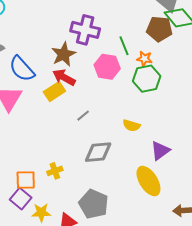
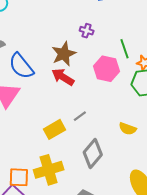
purple cross: (85, 30) -> (87, 31), size x0.5
yellow rectangle: (54, 91) -> (55, 129), moved
gray diamond: (98, 152) -> (93, 154), turned -48
yellow cross: (55, 171) -> (49, 170), size x1.8

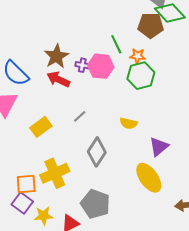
purple cross: (87, 31) -> (82, 65), moved
yellow rectangle: (55, 129) -> (41, 127), moved

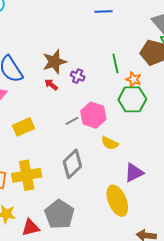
pink hexagon: (101, 66) -> (93, 115), moved
red arrow: (58, 79) -> (51, 85), size x0.6
gray line: (80, 116) -> (72, 121), moved

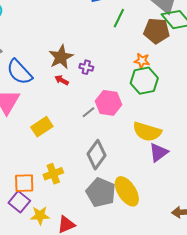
green line: (115, 63) -> (119, 18), moved, turned 48
yellow semicircle: (110, 143) -> (147, 132), moved, size x1.6
yellow cross: (27, 175) -> (53, 174), size x0.7
yellow ellipse: (117, 201) -> (127, 191), moved
gray pentagon: (59, 214) -> (101, 192), moved

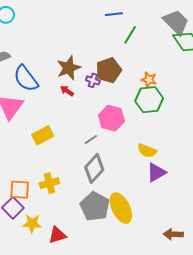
brown pentagon: (157, 31) -> (109, 70), moved, turned -30
gray line: (88, 112) -> (91, 140), moved
yellow semicircle: (147, 132) -> (147, 151), size x0.7

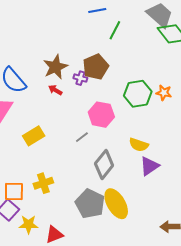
orange star: (149, 80) -> (164, 93), moved
gray diamond: (94, 168) -> (104, 164), moved

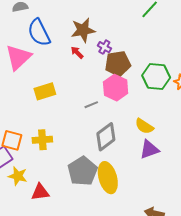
brown pentagon: (96, 67) -> (118, 64), moved

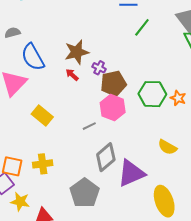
yellow rectangle: (45, 91) -> (42, 116), turned 60
yellow semicircle: (144, 126) -> (167, 147), moved
purple triangle: (149, 149) -> (131, 173), moved, size x1.4
yellow ellipse: (108, 178) -> (164, 201), moved

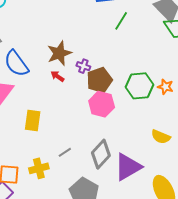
yellow rectangle: (42, 116) -> (33, 120), turned 65
gray line: (89, 126) -> (65, 152), moved

